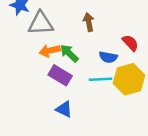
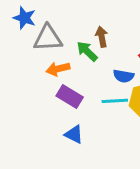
green arrow: (69, 53) -> (87, 51), moved

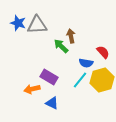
gray triangle: (48, 38) -> (37, 25), moved
orange arrow: (58, 69) -> (32, 89), moved
cyan line: (115, 101) -> (80, 80), turned -48

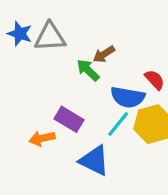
brown arrow: (71, 36) -> (104, 54), turned -112
blue semicircle: (86, 63) -> (128, 97), size x1.5
blue triangle: (52, 103) -> (94, 161), moved, size x1.5

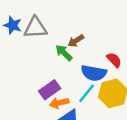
purple rectangle: (69, 119) -> (50, 90), turned -66
orange arrow: (42, 138) -> (59, 103), moved

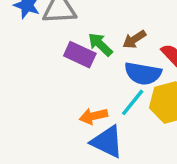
brown arrow: (76, 41) -> (134, 39), moved
purple rectangle: (50, 90) -> (80, 55), moved, turned 60

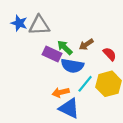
blue semicircle: (143, 73) -> (72, 66), moved

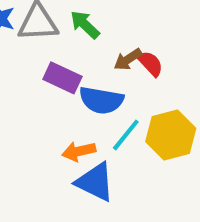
green arrow: (65, 48) -> (85, 25), moved
red semicircle: (110, 54) -> (150, 63), moved

